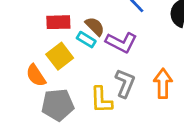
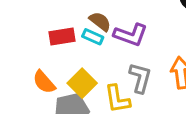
red rectangle: (58, 22) -> (62, 37), moved
yellow square: (60, 56) -> (82, 83), moved

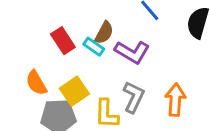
brown semicircle: (100, 21) -> (104, 33), turned 70
red rectangle: (62, 37) -> (63, 41), turned 55

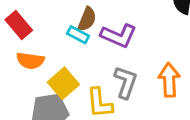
red rectangle: (63, 41) -> (19, 25), moved
orange semicircle: (36, 83) -> (30, 61), moved, turned -45

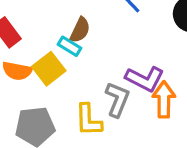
purple L-shape: (119, 36) -> (145, 79), moved
yellow square: (63, 83) -> (49, 69), moved

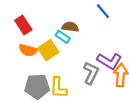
brown semicircle: (80, 30) -> (70, 27), turned -112
yellow L-shape: (88, 120) -> (58, 88), moved

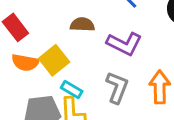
cyan rectangle: (63, 37) -> (72, 89), moved
purple L-shape: (109, 61) -> (124, 44), moved

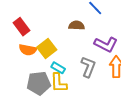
brown semicircle: (82, 24) -> (77, 25), moved
purple L-shape: (124, 44) -> (106, 44), moved

